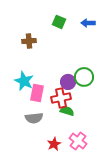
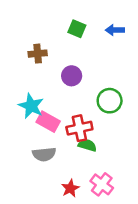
purple circle: (68, 82) -> (72, 76), moved
pink rectangle: (37, 93) -> (48, 122), turned -72

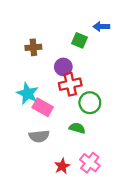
green square: (77, 29) -> (79, 40), moved
green circle: (110, 101) -> (90, 103), moved
red cross: (79, 128) -> (70, 84), moved

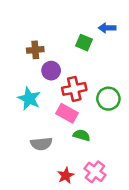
purple circle: (63, 67) -> (51, 71), moved
green circle: (90, 103) -> (108, 99), moved
pink rectangle: (43, 107) -> (67, 113), moved

